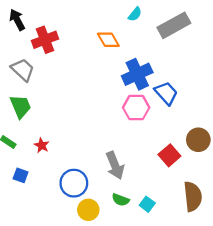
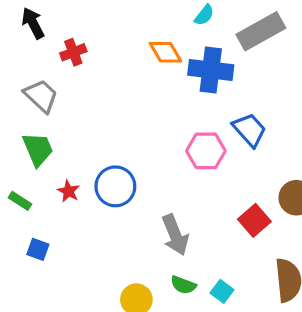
red cross: (45, 40) -> (73, 52), size x0.7
blue cross: (137, 74) -> (211, 70), moved, turned 32
red star: (42, 145) -> (69, 191), moved
blue circle: (74, 183) -> (115, 186), moved

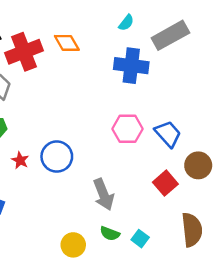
red cross: (73, 52) -> (24, 52), size x1.8
orange diamond: (165, 52) -> (67, 43), moved
blue trapezoid: (250, 130) -> (168, 134), moved

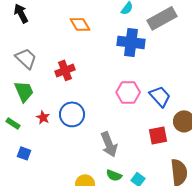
red cross: (24, 52) -> (65, 70), moved, size x0.7
red square: (165, 183) -> (158, 135), turned 30

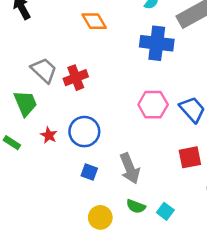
gray trapezoid: (26, 58) -> (44, 70), moved
blue square: (24, 153) -> (89, 172), moved

